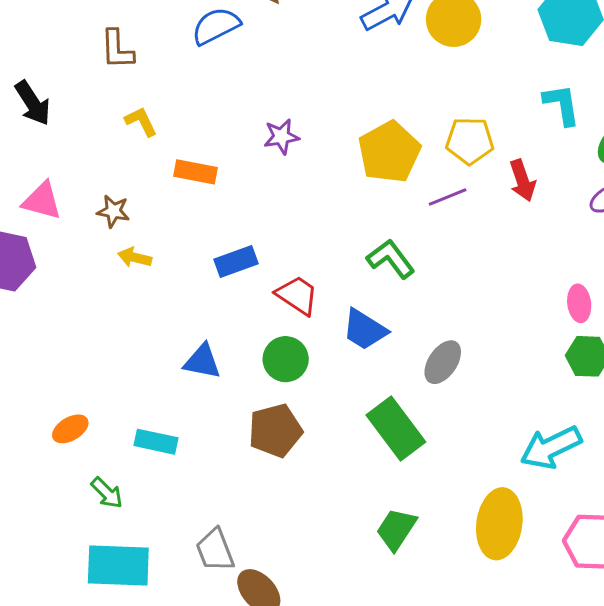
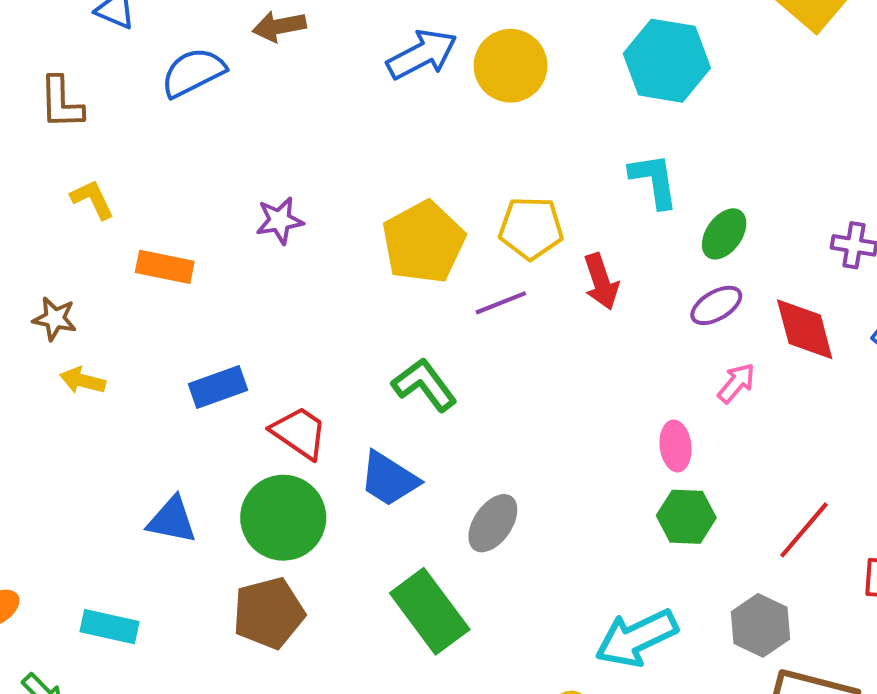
green circle: (286, 359) -> (283, 518), size x1.4

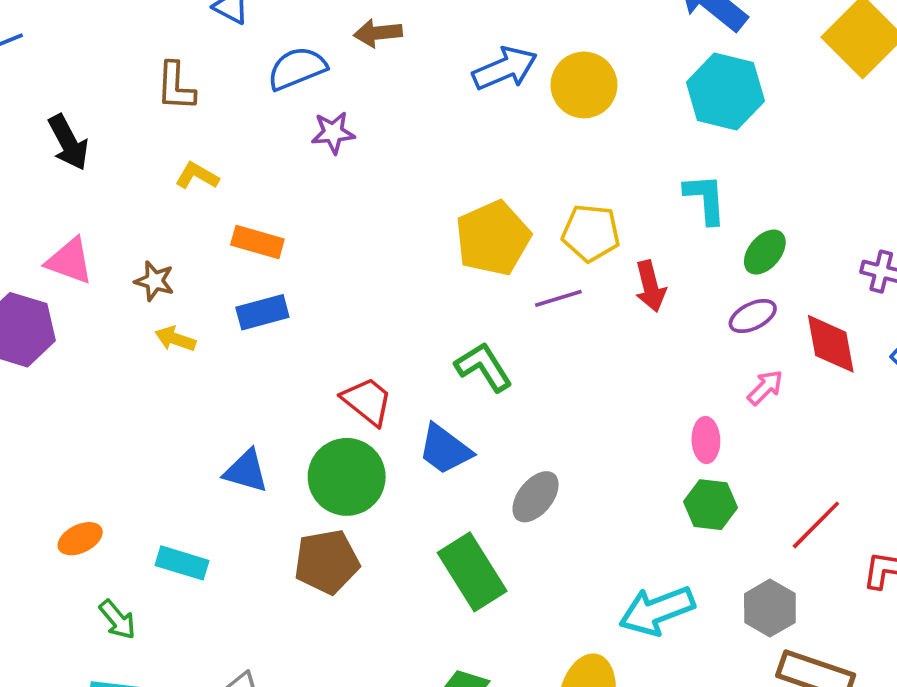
yellow L-shape: (92, 199) -> (197, 176), turned -39
purple star: (280, 221) -> (333, 133), moved
blue rectangle: (218, 387) -> (262, 312), moved

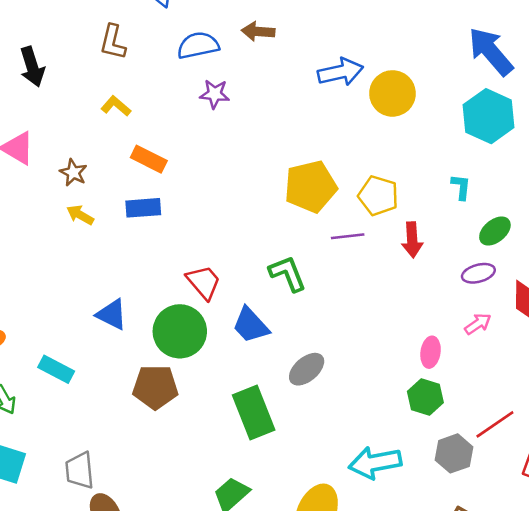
cyan L-shape: (705, 199) -> (461, 187), size x0.7
gray hexagon: (770, 608) -> (454, 453), moved

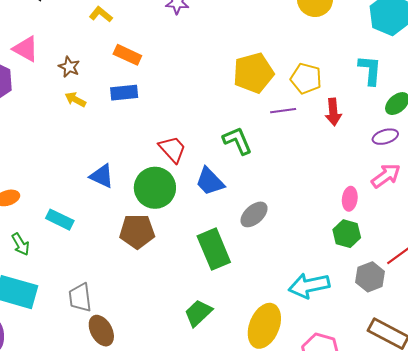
cyan L-shape: (461, 187) -> (370, 70), size x1.5
pink arrow: (478, 324) -> (386, 176), size x1.4

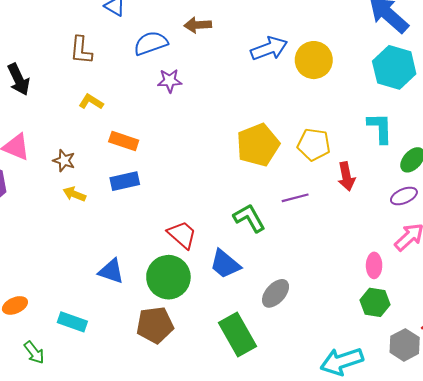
purple line: (283, 111) -> (295, 198), moved

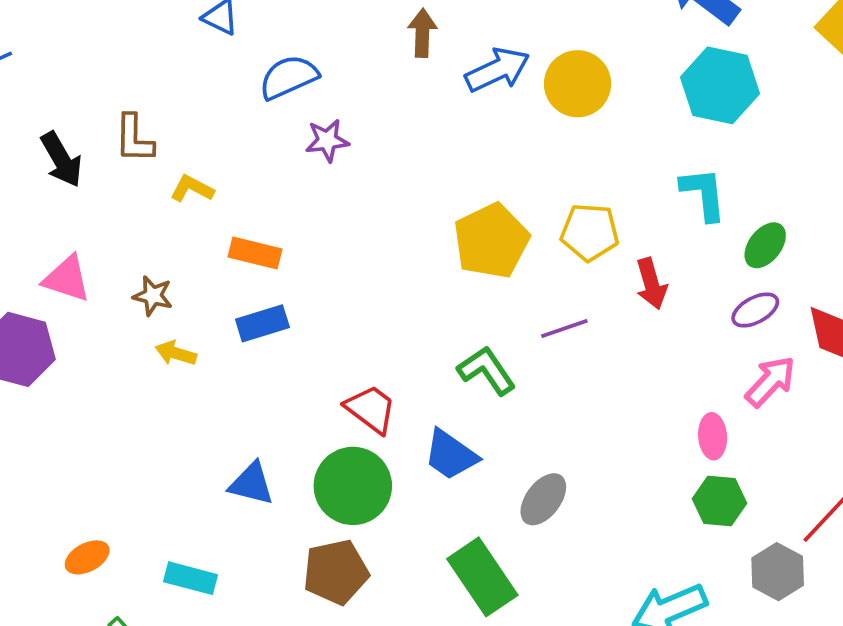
brown arrow: (198, 25) -> (422, 33), moved, turned 100
brown L-shape: (81, 50) -> (134, 139), moved

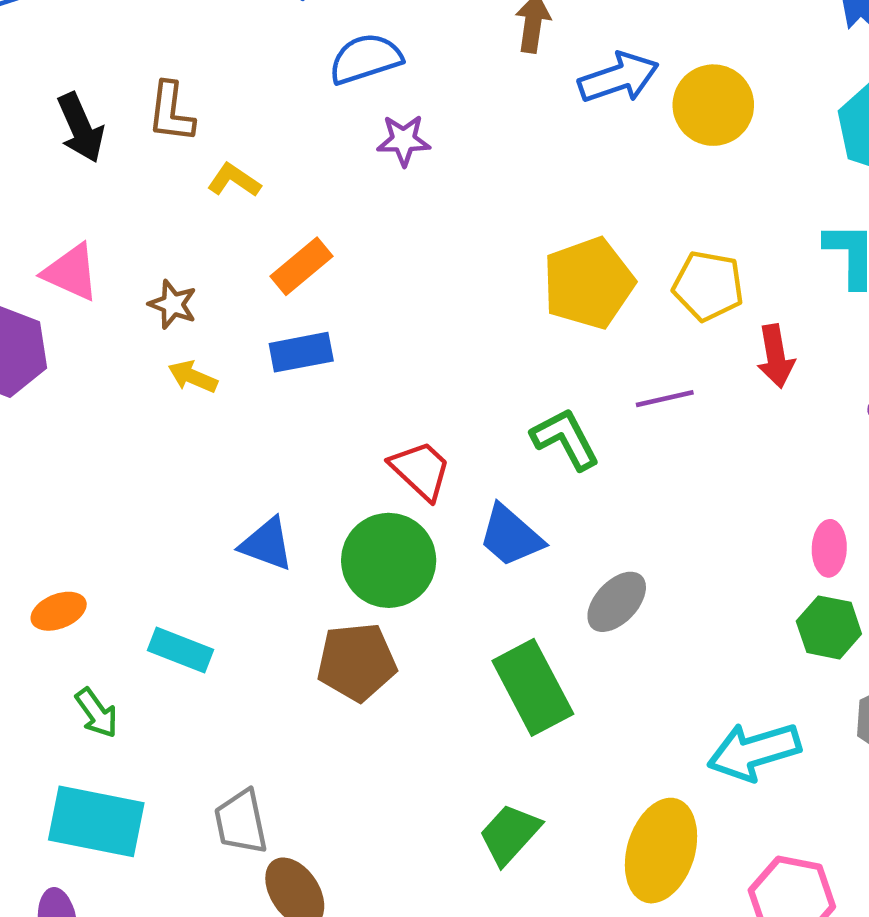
orange rectangle: (255, 253) -> (302, 266), turned -60

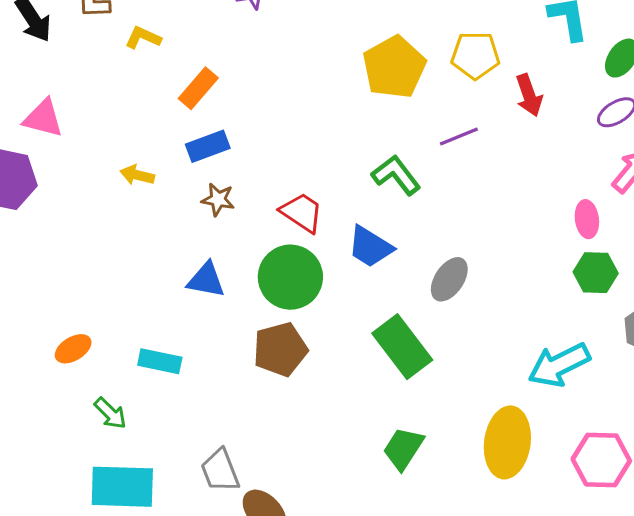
brown star: (173, 304) -> (218, 199), moved

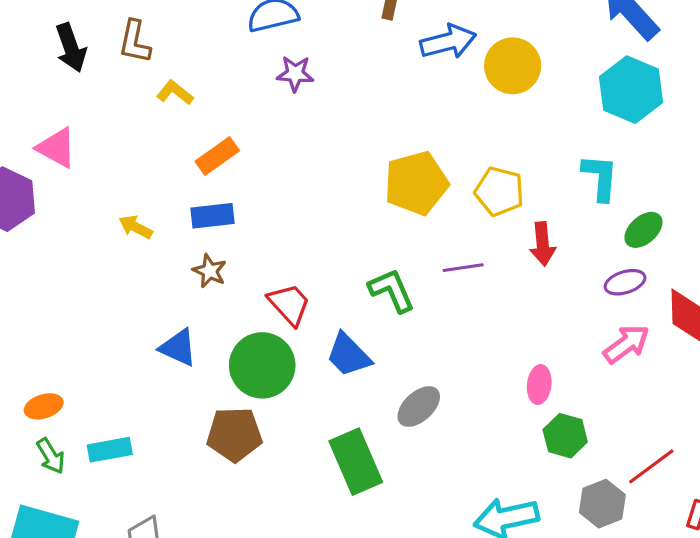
pink ellipse: (587, 219) -> (539, 385), moved
orange ellipse: (73, 349) -> (44, 406), moved
cyan rectangle: (160, 361) -> (110, 450), moved, turned -36

